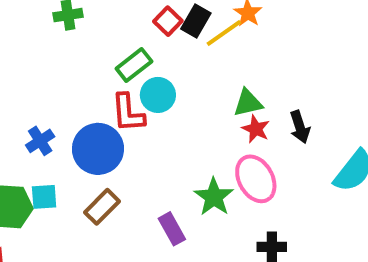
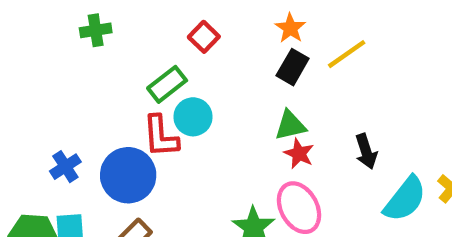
black rectangle: (196, 21) -> (293, 67), moved
yellow line: (224, 33) -> (347, 54), moved
black arrow: (300, 127) -> (366, 151), moved

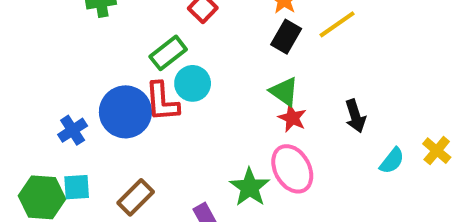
green triangle: (290, 125) -> (284, 92), turned 48
blue circle: (128, 175) -> (125, 112), moved
cyan semicircle: (405, 199) -> (392, 161), size x0.6

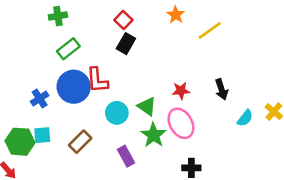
black rectangle: (286, 37) -> (126, 44), moved
green rectangle: (168, 53) -> (68, 49), moved
cyan circle: (193, 83) -> (117, 113), moved
green triangle: (284, 92) -> (147, 106), moved
red star: (292, 118) -> (181, 91), turned -30

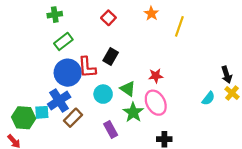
yellow line: (210, 30) -> (179, 26), turned -36
black rectangle: (126, 44) -> (111, 56), moved
black arrow: (222, 89) -> (227, 75), moved
blue cross: (40, 98) -> (59, 101), moved, size x1.5

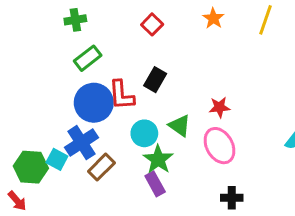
yellow line: (179, 26) -> (265, 20), moved
cyan square: (42, 112) -> (57, 159), turned 32
green star: (133, 112) -> (158, 159), moved

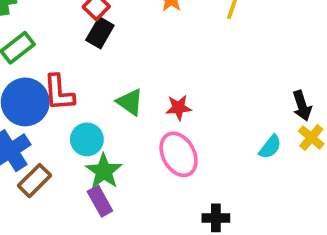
black rectangle: (155, 80) -> (100, 33), moved
green triangle: (180, 126) -> (130, 102), moved
black cross: (232, 198) -> (216, 218), moved

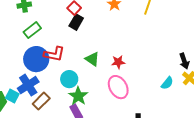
red L-shape: (59, 93) -> (54, 54), turned -75

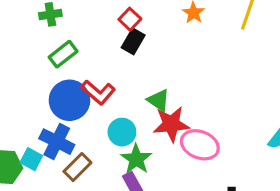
red L-shape: (54, 54) -> (98, 92), turned 30
red star: (118, 62) -> (171, 124), moved, size x1.6
blue cross: (28, 85) -> (57, 142), turned -30
pink ellipse: (118, 87) -> (200, 145), turned -40

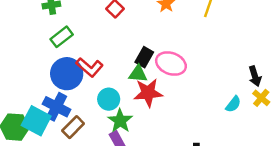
black rectangle: (133, 41) -> (144, 57), moved
green triangle: (159, 100) -> (138, 74), turned -30
pink ellipse: (200, 145) -> (171, 64), moved
cyan square: (31, 159) -> (36, 121), size x1.6

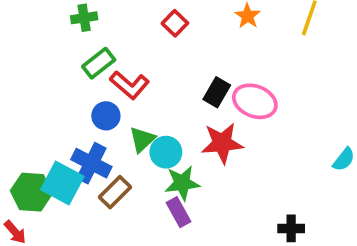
red L-shape: (90, 67) -> (130, 85), moved
blue circle: (67, 74) -> (106, 116), size x0.6
green triangle: (138, 74) -> (142, 139), moved, turned -48
green star: (120, 121) -> (182, 183), turned 30

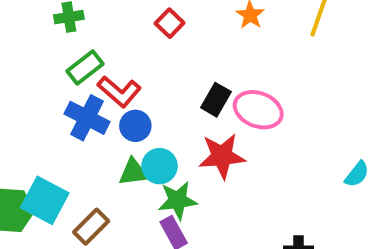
blue circle: (106, 116) -> (135, 126), moved
green triangle: (142, 139) -> (133, 172), moved, turned 36
blue cross: (91, 163) -> (87, 118), moved
brown rectangle: (115, 192) -> (91, 227), moved

